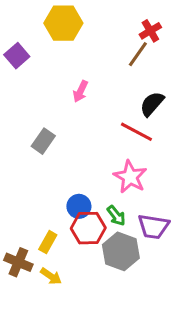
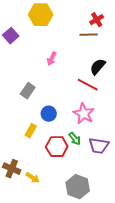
brown line: (138, 54) -> (89, 35), turned 54
blue circle: (79, 206) -> (49, 114), moved
yellow rectangle: (48, 242) -> (31, 131), moved
gray hexagon: (121, 251) -> (78, 187), moved

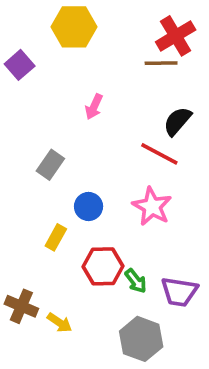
red cross: (97, 20) -> (176, 36), size x1.5
green arrow: (75, 139) -> (136, 281), moved
purple trapezoid: (99, 146) -> (179, 292), moved

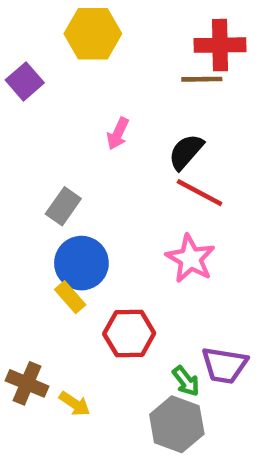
red cross: (176, 36) -> (220, 45), turned 30
black semicircle: (177, 121) -> (186, 152), moved
blue circle: (89, 206) -> (81, 263), moved, size x1.5
yellow rectangle: (56, 237) -> (70, 297), turned -70
green arrow: (136, 281) -> (186, 381), moved

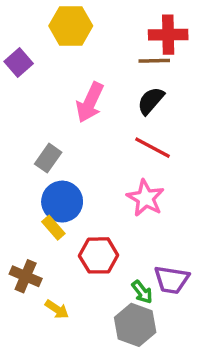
pink arrow: (118, 134) -> (90, 102), size x1.6
black semicircle: (186, 152) -> (151, 101), moved
brown cross: (27, 383) -> (26, 276), moved

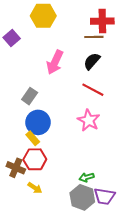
red hexagon: (99, 255) -> (35, 159), moved
purple trapezoid: (172, 280) -> (104, 196), moved
green arrow: (142, 292) -> (87, 177), turned 112

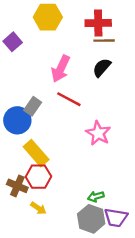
red cross: (102, 21) -> (98, 23), moved
red line: (93, 90) -> (69, 99), moved
blue circle: (38, 122) -> (17, 120), moved
yellow rectangle: (33, 138) -> (36, 153), size x1.6

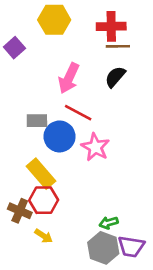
gray rectangle: (33, 106) -> (37, 121), turned 54
blue circle: (17, 120) -> (60, 136), moved
pink star: (98, 133) -> (95, 147), moved

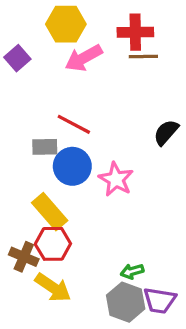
black semicircle: (115, 77) -> (166, 132), moved
pink arrow: (69, 78) -> (84, 58), moved, turned 36
red line: (78, 113) -> (74, 124), moved
yellow arrow: (44, 236) -> (53, 288), size x1.6

